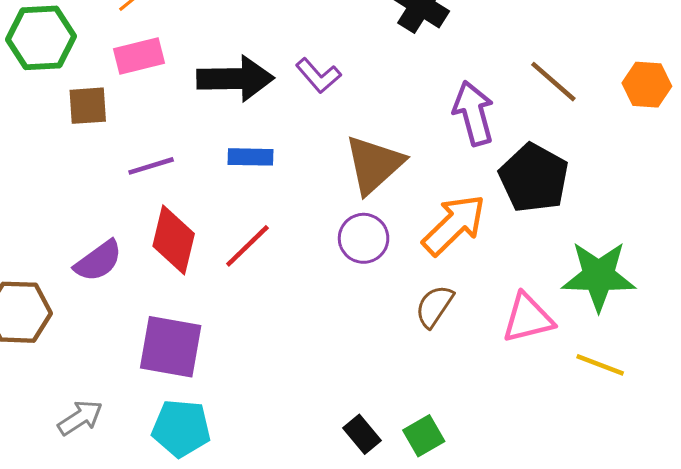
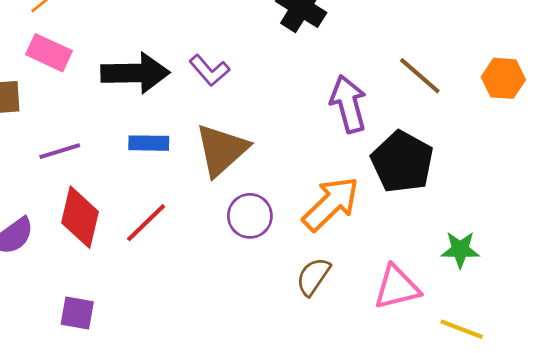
pink rectangle: (139, 56) -> (49, 53), turned 39
brown triangle: (374, 164) -> (222, 150), moved
green star: (599, 276) -> (460, 250), size x0.6
purple square: (171, 347) -> (77, 313), size x0.6

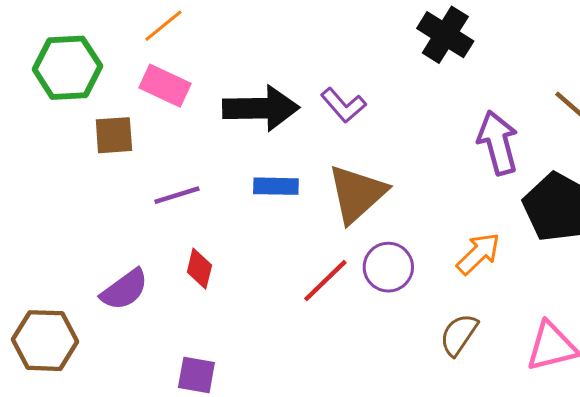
orange arrow: (331, 204) -> (478, 254), size x0.7
red diamond: (80, 217) -> (199, 269), size x0.6
red line: (146, 223) -> (325, 281), moved

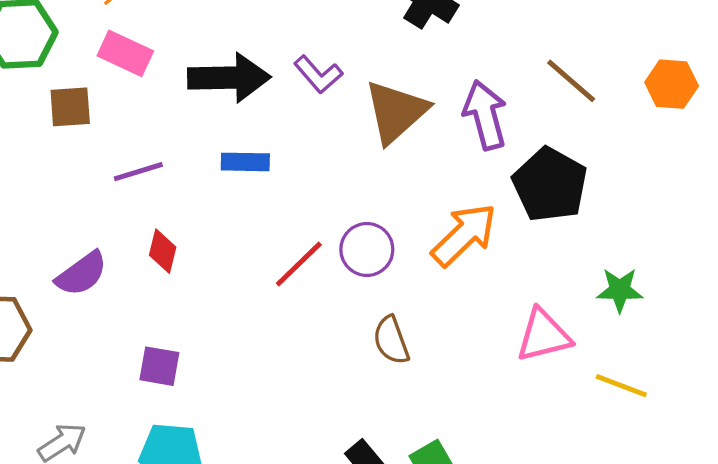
brown triangle: (357, 194) -> (396, 112), moved
orange arrow: (478, 254) -> (464, 235), size x1.4
brown semicircle: (459, 335) -> (391, 340), moved, turned -54

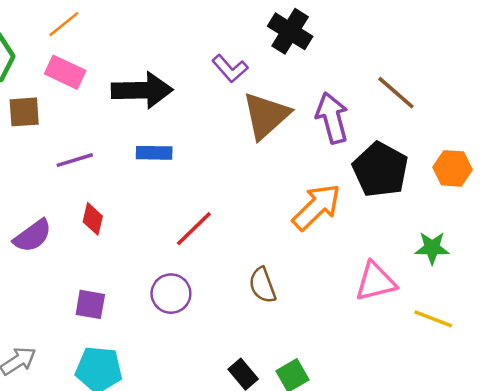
purple L-shape: (318, 74) -> (230, 69), moved
orange hexagon: (672, 84) -> (453, 168), moved
purple circle: (367, 249) -> (171, 294), moved

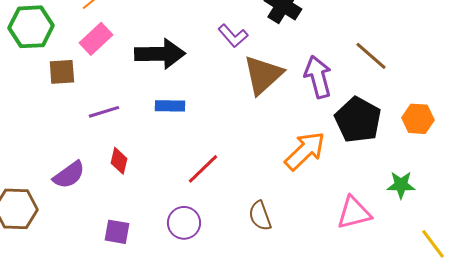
pink rectangle: (65, 72) -> (96, 39), turned -68
yellow line: (433, 319) -> (433, 244), moved, turned 32

